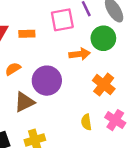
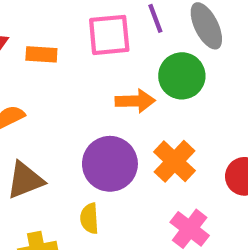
purple circle: (47, 81) -> (110, 164), moved
yellow semicircle: (86, 122) -> (89, 218), moved

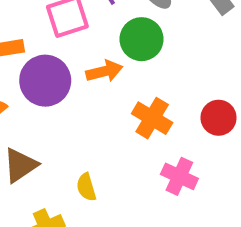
purple circle: (110, 164) -> (45, 81), moved

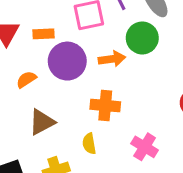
orange cross: (152, 118) -> (105, 105), moved, turned -32
pink cross: (179, 176) -> (145, 147), moved

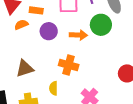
purple circle: (67, 61) -> (49, 31), size x0.7
orange semicircle: (26, 79) -> (21, 25), moved

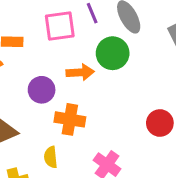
purple circle: (49, 31) -> (42, 90), moved

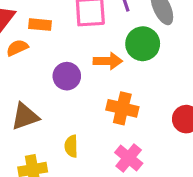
orange cross: (70, 119) -> (122, 108), moved

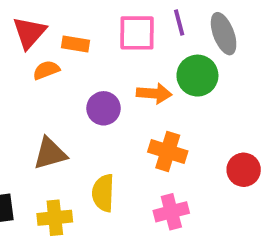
yellow semicircle: (71, 146) -> (103, 193), size x1.4
pink cross: (129, 158) -> (171, 212), turned 32

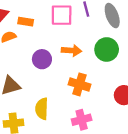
green circle: (197, 76) -> (107, 50), moved

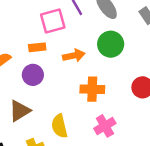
orange rectangle: (26, 22) -> (37, 47), moved
purple circle: (42, 59) -> (33, 75), moved

